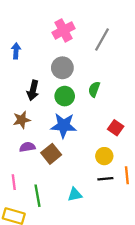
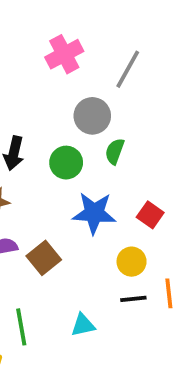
gray circle: (62, 68) -> (92, 116), moved
blue star: (64, 126) -> (94, 213), moved

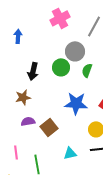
green circle: (66, 163) -> (61, 67), moved
cyan triangle: (83, 325) -> (70, 153), moved

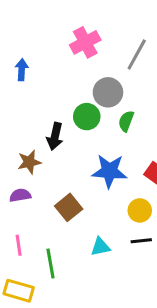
black arrow: (33, 71) -> (55, 136), moved
purple semicircle: (28, 121) -> (20, 195), moved

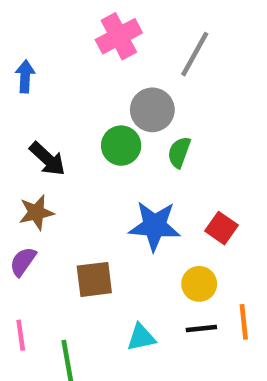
black arrow: (55, 136) -> (47, 159), moved, turned -60
purple semicircle: (20, 195) -> (23, 262), turned -45
brown square: (69, 207) -> (94, 279), turned 32

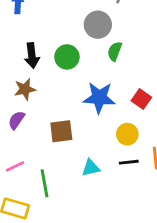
green circle: (121, 146) -> (67, 57), moved
black arrow: (47, 159) -> (32, 56), turned 40
pink line: (21, 335) -> (15, 166), turned 72

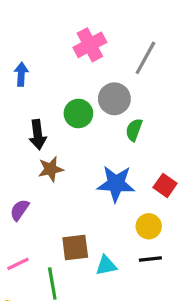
green circle: (67, 57) -> (78, 113), moved
brown star: (25, 89) -> (51, 169), moved
brown square: (61, 131) -> (75, 248), moved

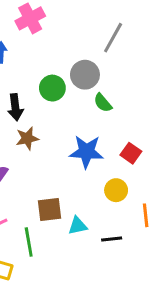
pink cross: (90, 45) -> (30, 18), moved
green semicircle: (134, 130) -> (103, 103), turned -60
black line: (150, 259) -> (112, 239), moved

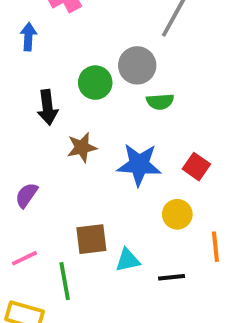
green semicircle: (103, 103) -> (160, 102), turned -54
brown star: (27, 138) -> (82, 147), moved

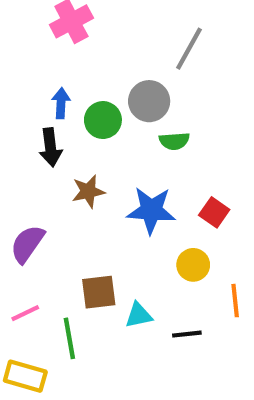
blue arrow: (28, 37) -> (61, 103), moved
purple semicircle: (26, 195) -> (27, 244), size x1.4

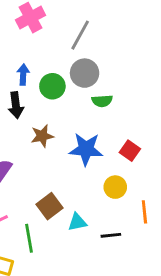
gray line: (189, 49) -> (80, 35), moved
brown square: (99, 292) -> (49, 206), turned -30

